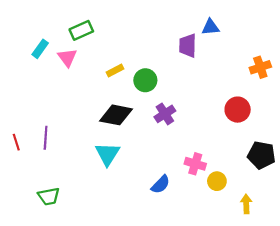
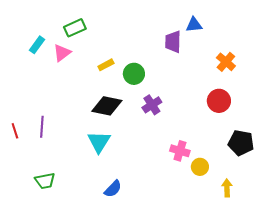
pink triangle: (67, 57) -> (62, 53), turned 30
orange cross: (260, 67) -> (226, 62), moved, turned -30
blue semicircle: (161, 184) -> (113, 189), moved

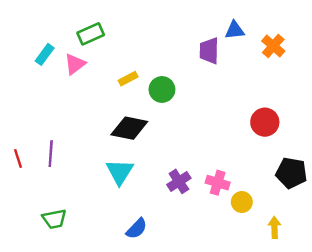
orange cross: (226, 62) -> (273, 46), moved
purple cross: (152, 105) -> (179, 181), moved

